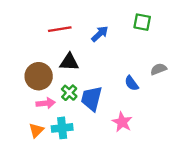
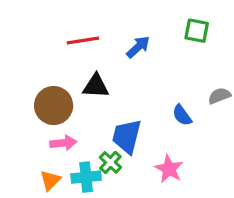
green cross: (69, 93) -> (110, 162), moved

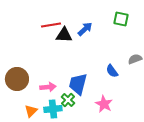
black triangle: (96, 86) -> (64, 35), moved
brown circle: (54, 106) -> (17, 79), moved
pink arrow: (63, 143) -> (48, 87), moved

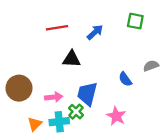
black triangle: (64, 35) -> (72, 59), moved

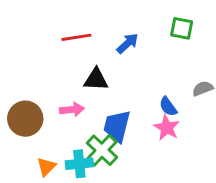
pink arrow: (54, 97) -> (72, 110), moved
green cross: (76, 112) -> (102, 150), size x1.5
pink star: (116, 116) -> (167, 128), moved

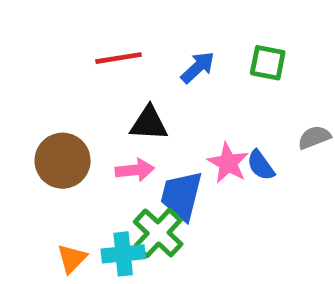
green square: (182, 28) -> (268, 63), moved
pink arrow: (72, 110) -> (135, 170), moved
brown circle: (25, 119) -> (63, 161), moved
pink star: (167, 128) -> (228, 163), moved

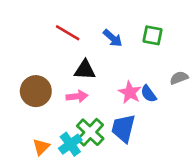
red line: (118, 58) -> (68, 33), turned 40
blue arrow: (198, 67) -> (113, 38), turned 84
blue trapezoid: (181, 196) -> (123, 128), moved
cyan cross: (123, 254) -> (70, 144), turned -30

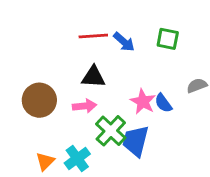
red line: (68, 33) -> (93, 36), moved, turned -35
green cross: (90, 132) -> (111, 131), moved

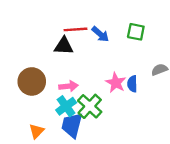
black triangle: (93, 77) -> (64, 46), moved
blue semicircle: (163, 103) -> (132, 84), turned 35
blue trapezoid: (136, 141) -> (72, 125), moved
cyan cross: (77, 159) -> (66, 106), moved

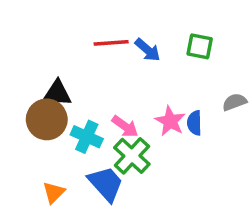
black triangle: (64, 46) -> (57, 93), moved
pink arrow: (68, 86) -> (125, 126), moved, turned 42
cyan cross: (66, 106) -> (87, 137), moved, turned -30
blue trapezoid: (72, 125) -> (106, 184), turned 124

